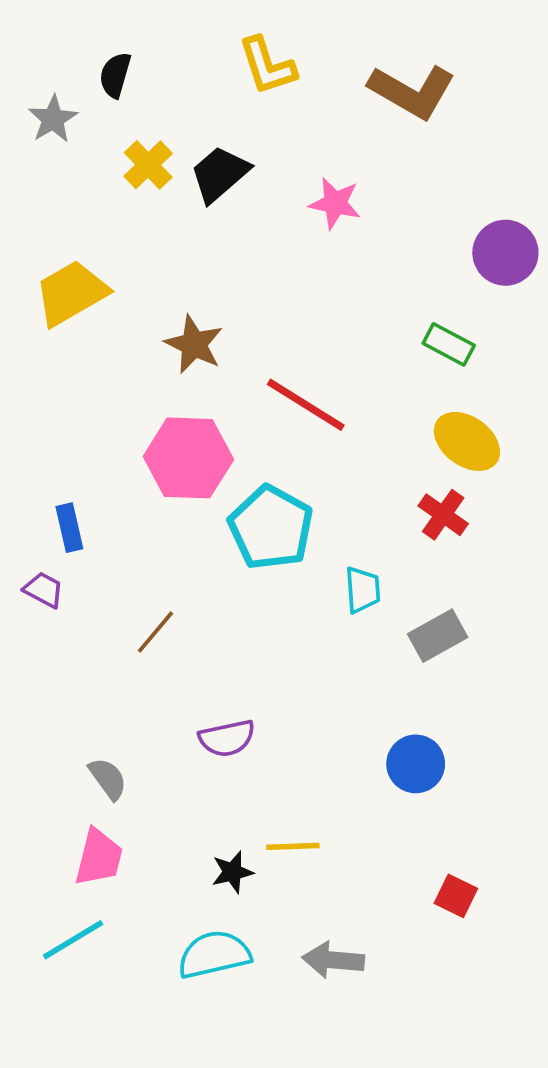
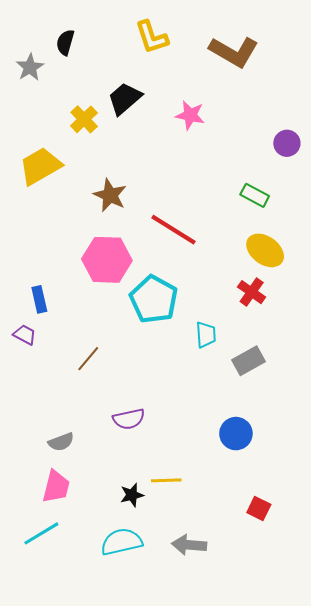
yellow cross: (148, 165) -> (84, 119), moved
purple circle: (505, 253) -> (287, 143), size x0.7
gray semicircle: (108, 779) -> (61, 442), turned 105

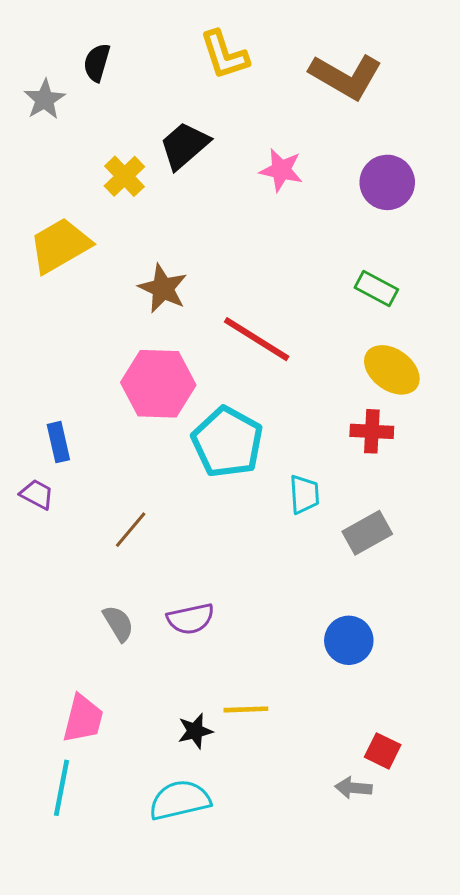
purple circle: (287, 143) -> (387, 182), moved, size x1.4
red cross: (252, 292) -> (372, 431), turned -32
gray semicircle: (61, 442) -> (118, 623), moved, turned -100
cyan line: (41, 533) -> (61, 788), turned -48
gray arrow: (189, 545) -> (353, 788), moved, size x0.7

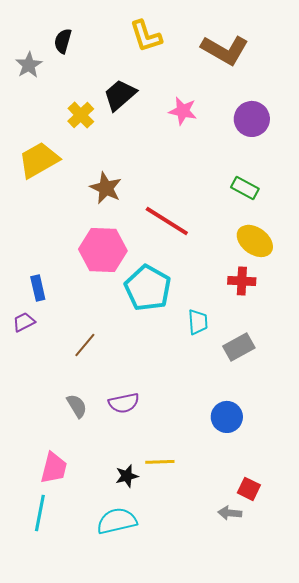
purple trapezoid: (37, 494) -> (24, 322), turned -55

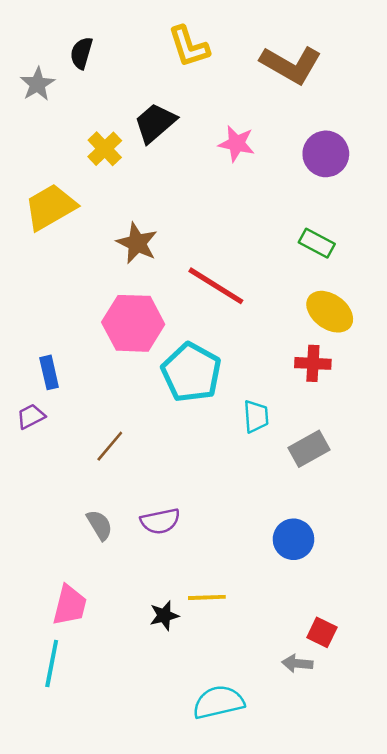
cyan semicircle: (117, 521) -> (218, 702), moved

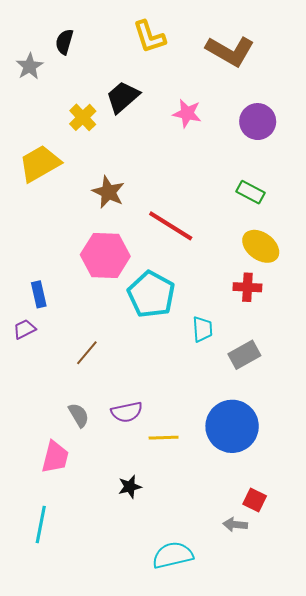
blue circle: (293, 539) -> (232, 426), size x1.6
yellow line: (207, 597) -> (164, 438), moved
pink trapezoid: (70, 605) -> (55, 457), moved

